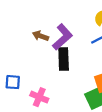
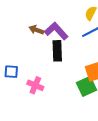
purple L-shape: (62, 37) -> (56, 31), turned -90

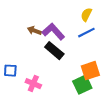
black rectangle: (57, 51) -> (54, 51), turned -48

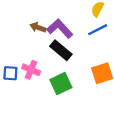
pink cross: (33, 84) -> (31, 70), moved
green square: (82, 85) -> (61, 84), moved

